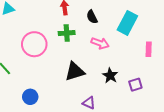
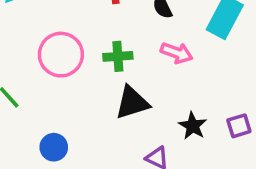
green cross: (67, 33) -> (118, 56), moved
black star: (110, 76) -> (193, 126), moved

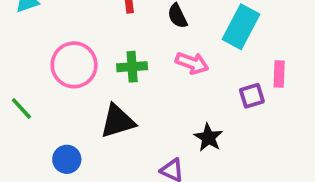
black triangle: (132, 103) -> (118, 121), moved
purple square: (239, 126) -> (252, 96), moved

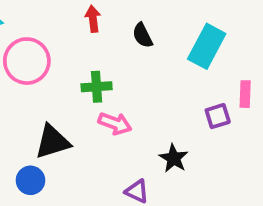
pink arrow: (192, 63) -> (115, 123), moved
pink circle: (74, 65) -> (27, 61), moved
black triangle: (118, 121) -> (53, 142), moved

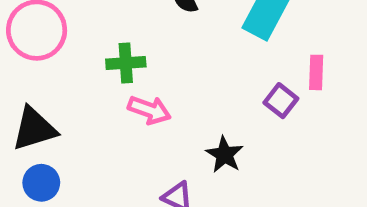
purple square: (218, 116) -> (281, 101), turned -35
black triangle: (53, 142) -> (34, 129), moved

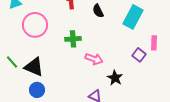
pink arrow: (149, 110) -> (94, 59), moved
black triangle: (34, 129) -> (34, 67), turned 40

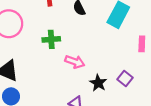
purple square: (139, 55) -> (125, 79), moved

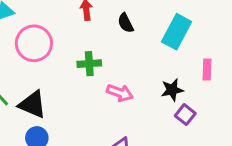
black star: (98, 83) -> (172, 90), moved, turned 30

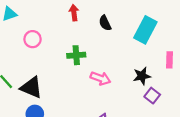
pink circle: (34, 43) -> (33, 39), size x0.6

